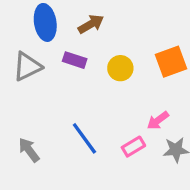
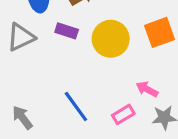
yellow circle: (120, 68) -> (111, 39), size x1.5
pink arrow: (158, 120) -> (147, 89), turned 65

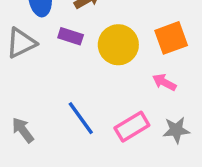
pink arrow: (147, 89) -> (164, 82), moved
pink rectangle: (123, 114) -> (132, 127), size x1.4

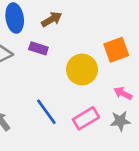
yellow circle: (118, 45) -> (82, 69), moved
pink arrow: (164, 82) -> (123, 93), moved

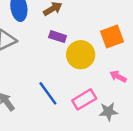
purple rectangle: (38, 48) -> (58, 37), moved
gray star: (120, 121) -> (108, 112), moved

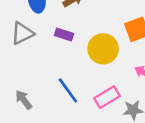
purple rectangle: (58, 37) -> (64, 35), moved

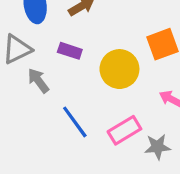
gray arrow: (24, 100) -> (38, 81), moved

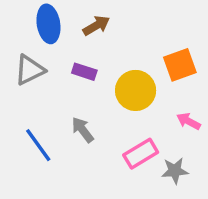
gray arrow: (38, 81) -> (83, 130), moved
blue line: (75, 122) -> (38, 145), moved

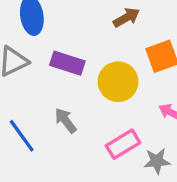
brown arrow: (96, 26) -> (126, 17), moved
purple rectangle: (84, 72) -> (67, 63), size x1.4

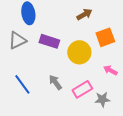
gray arrow: (66, 121) -> (55, 82), moved

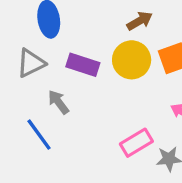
yellow circle: (79, 52) -> (132, 60), moved
gray arrow: (55, 82) -> (58, 102), moved

